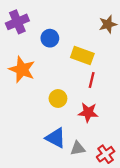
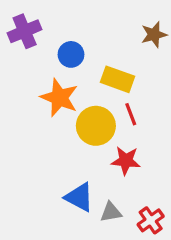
orange star: (22, 70) -> (59, 98), moved
red line: (92, 80) -> (131, 114), turned -35
yellow circle: (58, 98) -> (96, 126), moved, size x1.5

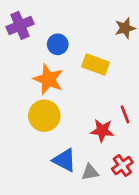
red line: (131, 114) -> (125, 114), moved
yellow circle: (96, 126) -> (44, 116), moved
red cross: (151, 220) -> (122, 166), moved

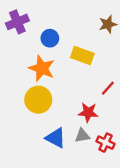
red line: (125, 114) -> (108, 88), moved, turned 63
red cross: (122, 166) -> (106, 143), turned -30
gray triangle: (90, 172) -> (82, 136), moved

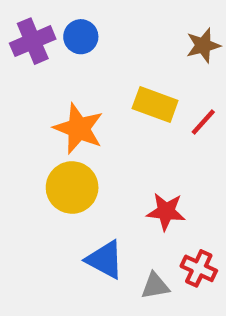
blue circle: (50, 38) -> (81, 37), moved
red line: (108, 88) -> (203, 122), moved
gray triangle: (82, 136) -> (155, 286), moved

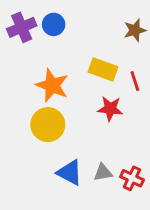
red line: (203, 122) -> (135, 81), turned -60
red star: (166, 212) -> (110, 109), moved
gray triangle: (155, 286) -> (103, 173), moved

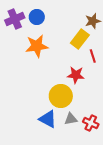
yellow rectangle: (103, 69) -> (80, 39), moved, turned -72
orange star: (52, 85) -> (37, 46), moved, turned -30
yellow circle: (48, 125) -> (61, 96), moved

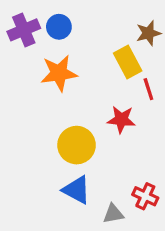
yellow rectangle: (80, 39) -> (128, 62), turned -66
yellow circle: (61, 96) -> (77, 145), moved
gray triangle: (71, 119) -> (113, 214), moved

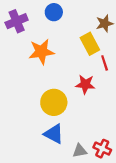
blue circle: (59, 27) -> (54, 12), moved
red cross: (145, 196) -> (102, 149), moved

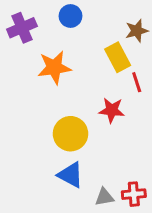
red cross: (102, 149) -> (134, 194), turned -30

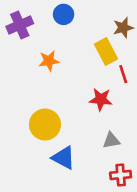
orange star: (54, 68) -> (49, 61), size x0.7
yellow circle: (70, 134) -> (45, 125), moved
gray triangle: (104, 197) -> (111, 140), moved

